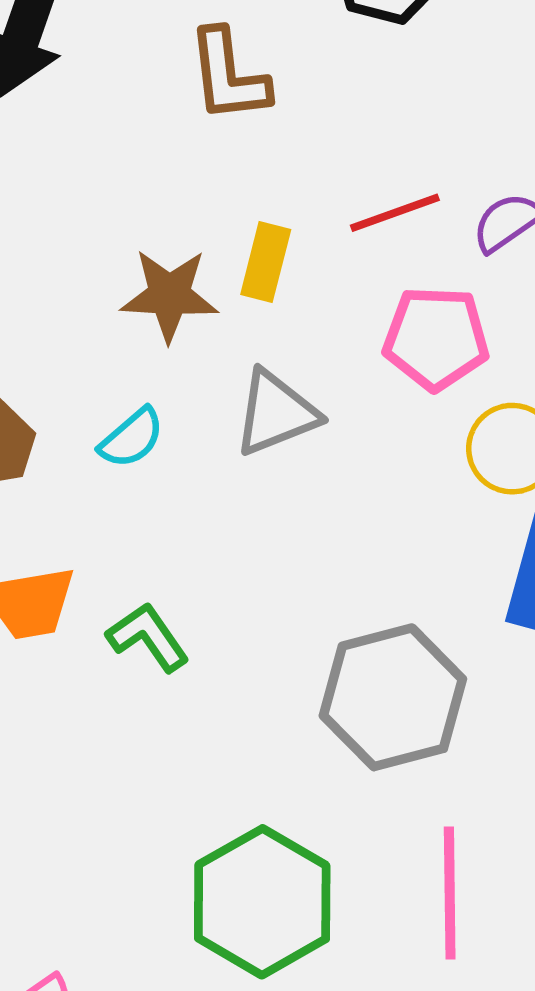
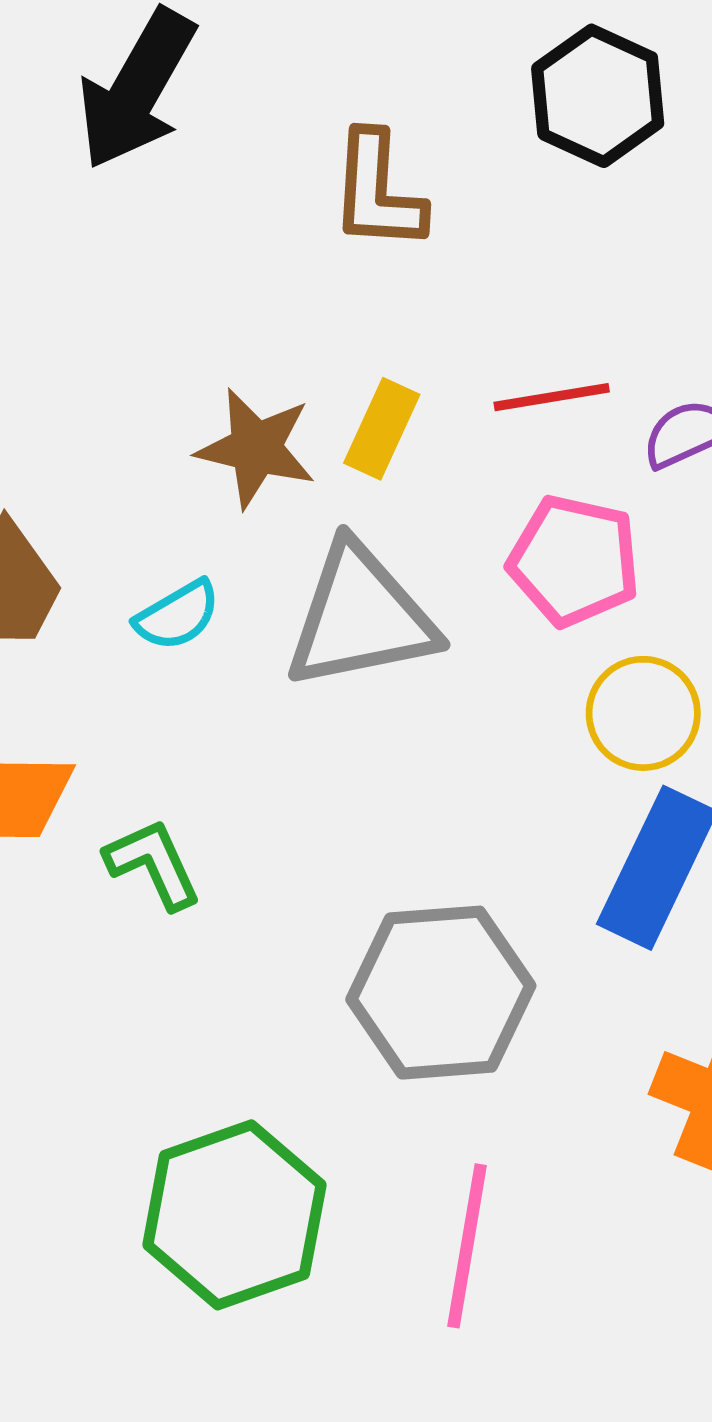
gray triangle: (276, 413) -> (361, 617), size x1.4

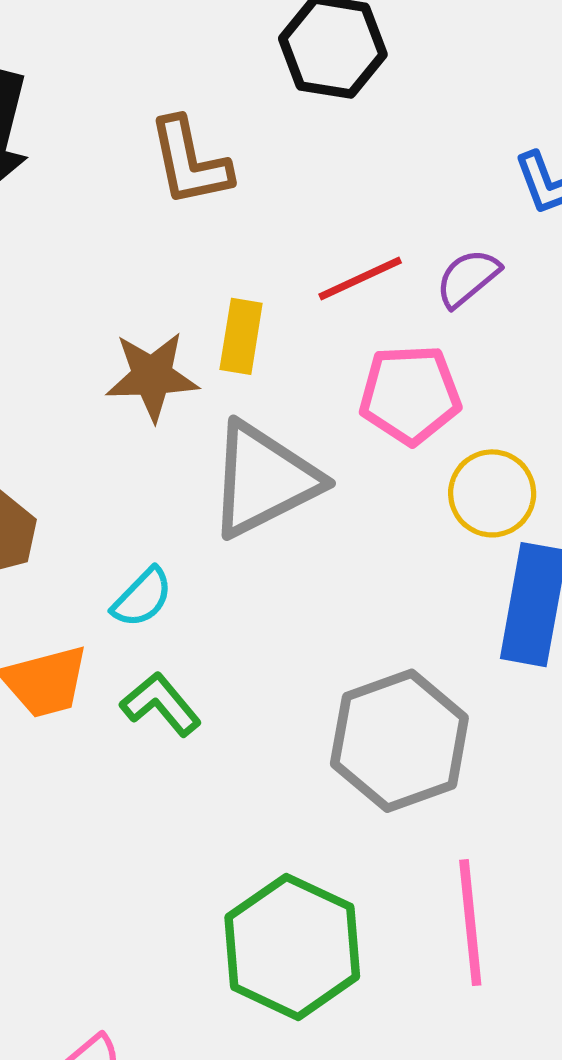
cyan semicircle: (177, 615) -> (142, 598), moved

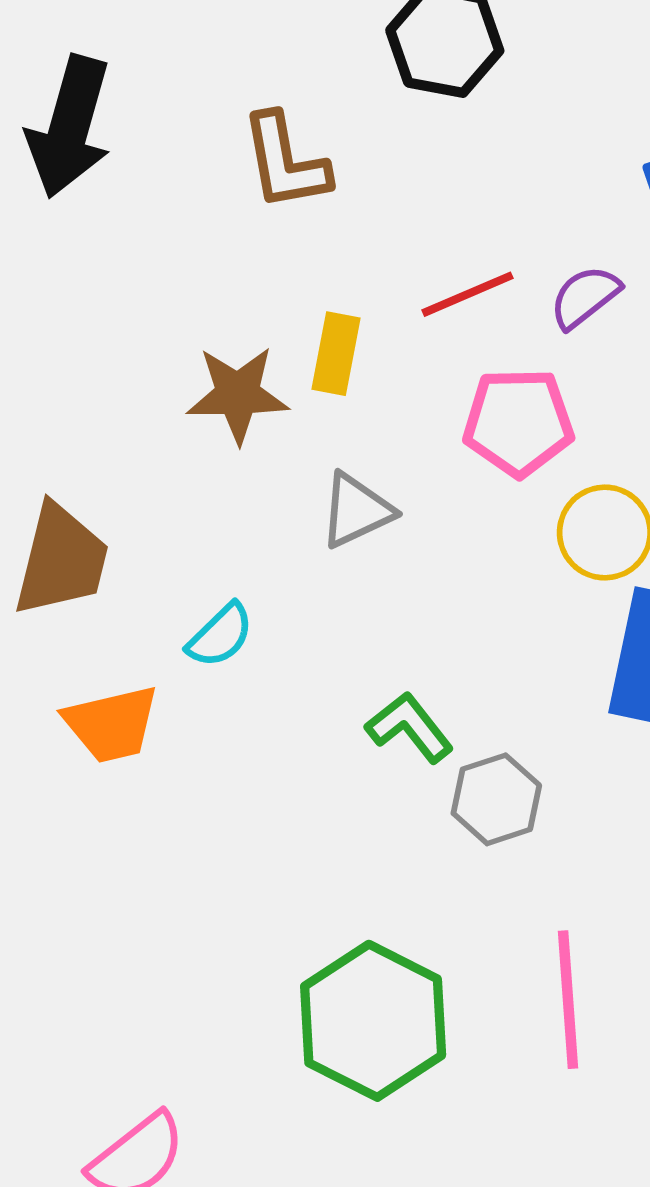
gray triangle: (264, 480) -> (356, 510), size x0.6
green L-shape: (161, 704) -> (410, 727), moved
gray hexagon: (399, 741) -> (496, 799), size x0.6

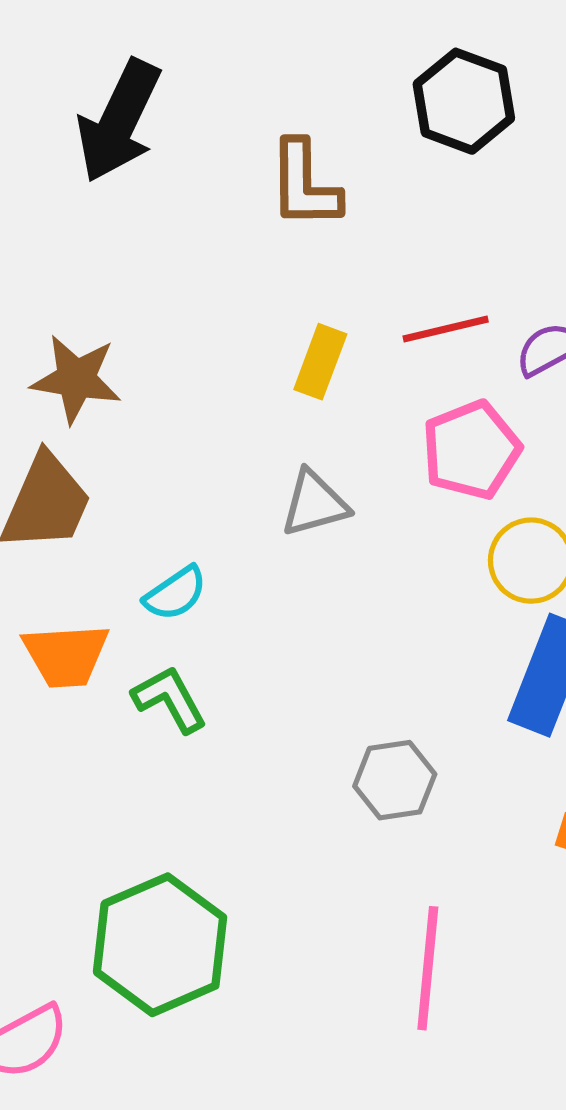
brown star: (238, 394) -> (76, 379), moved
pink pentagon: (518, 422) -> (471, 450), turned -30
green L-shape: (410, 727) -> (170, 699), moved
green hexagon: (373, 1021) -> (160, 945), moved

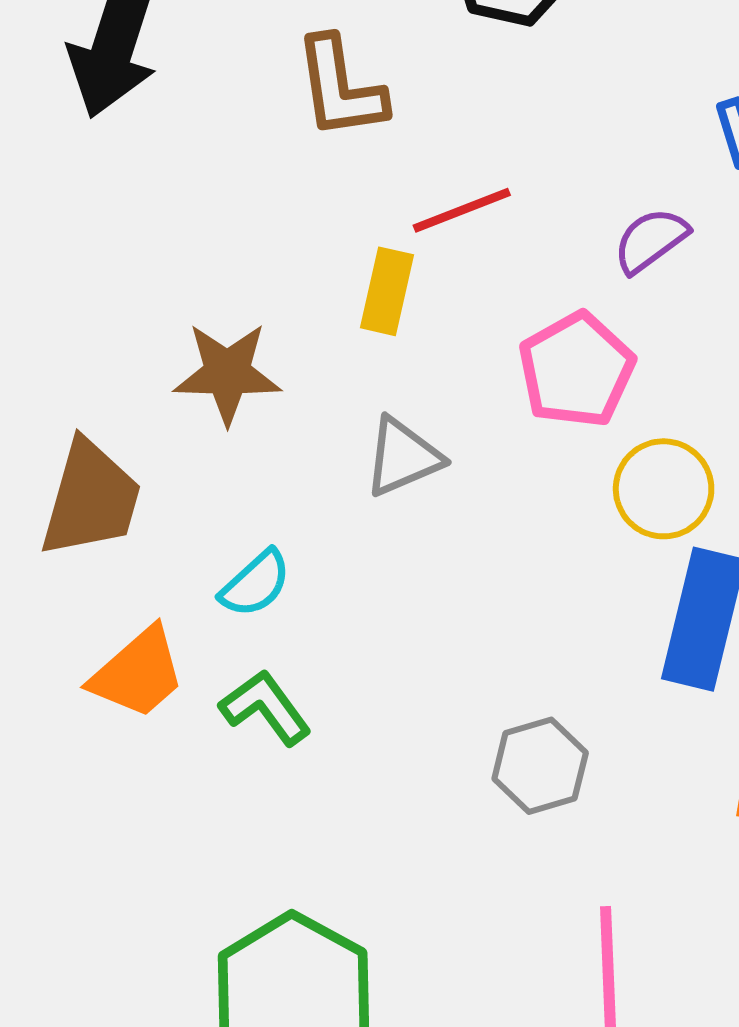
red line: (446, 329) -> (462, 210), moved
brown star: (76, 379) -> (227, 373), moved
orange trapezoid: (66, 655) -> (138, 673), turned -30

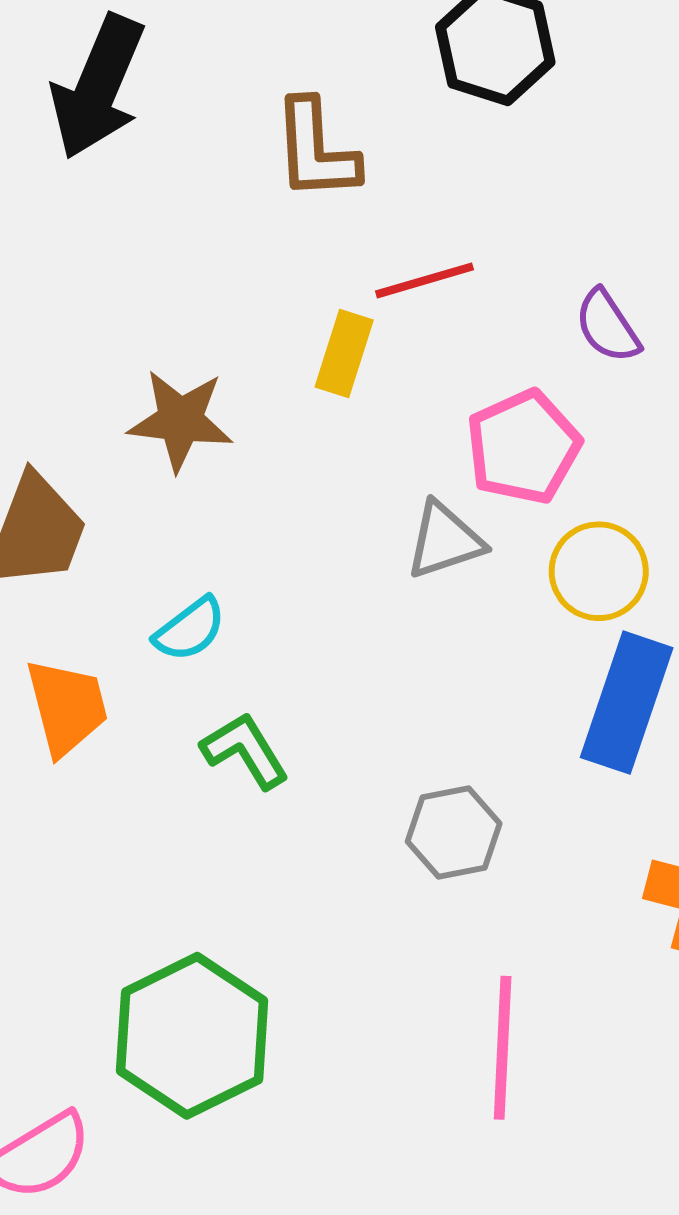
purple semicircle: (651, 240) -> (607, 326), turned -92
gray triangle: (403, 457) -> (445, 540), moved
orange trapezoid: (138, 673) -> (67, 707), turned -68
green L-shape: (265, 708) -> (245, 750), moved

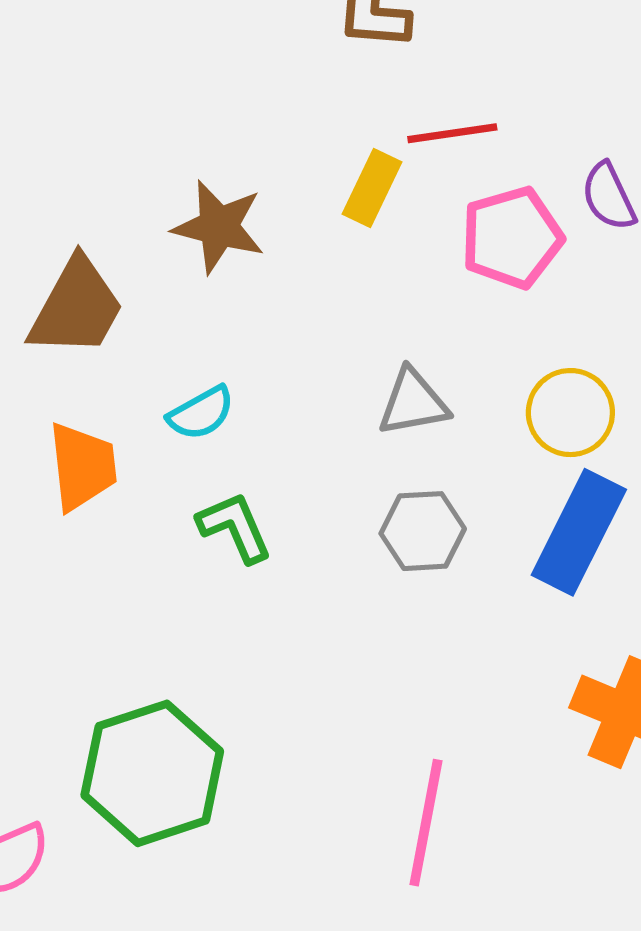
pink pentagon: (523, 447) -> (512, 238), moved
gray triangle: (445, 540) -> (413, 403), moved
gray hexagon: (454, 833) -> (423, 531), moved

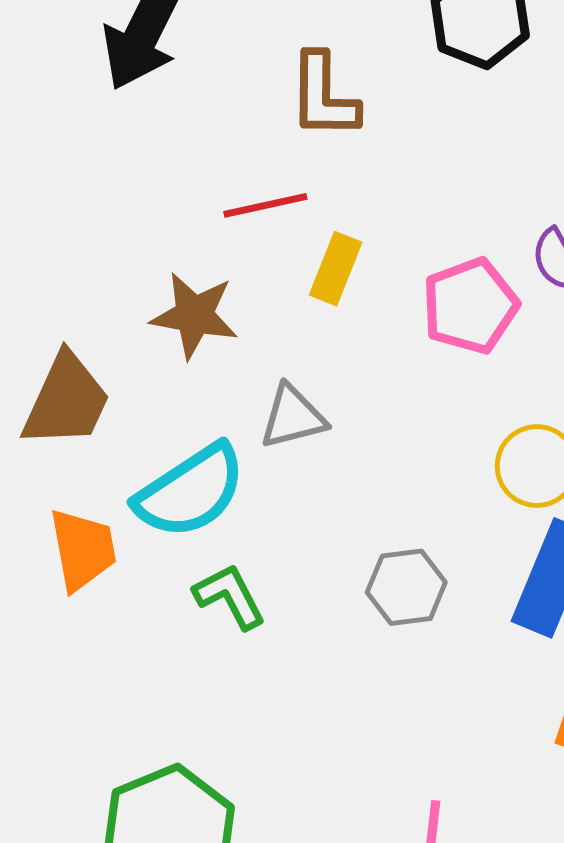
red line: (452, 133) -> (265, 205), moved
gray triangle: (413, 403) -> (293, 417), moved
cyan semicircle: (201, 413) -> (190, 491), size x1.8

